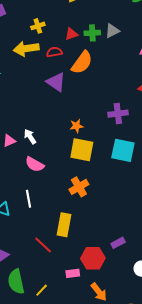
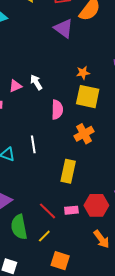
pink semicircle: (35, 164) -> (57, 110), moved, turned -120
red line: (43, 245) -> (48, 211), moved
pink rectangle: (73, 273) -> (71, 210), moved

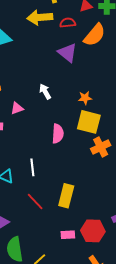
white arrow: (36, 82) -> (45, 92), moved
orange cross: (84, 134) -> (101, 147), moved
red line: (48, 211) -> (35, 201), moved

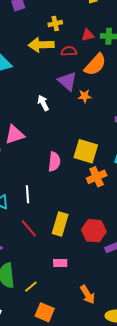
white arrow: (45, 92) -> (43, 103), moved
orange star: (85, 98) -> (85, 96), moved
pink triangle: (17, 108) -> (15, 135), size x1.5
red hexagon: (93, 231) -> (94, 231), moved

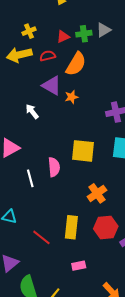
orange cross: (97, 177) -> (97, 193), moved
white line: (28, 194) -> (30, 178), moved

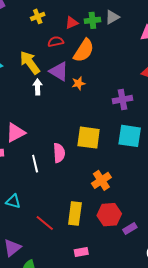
yellow arrow: (19, 55) -> (30, 63), moved, turned 65
white arrow: (32, 112) -> (38, 87), moved, turned 35

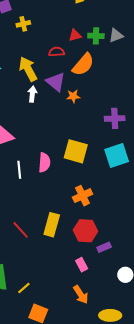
yellow cross: (38, 16) -> (23, 24), moved
cyan square: (130, 136) -> (117, 156), turned -35
pink rectangle: (81, 252) -> (82, 265), moved, turned 64

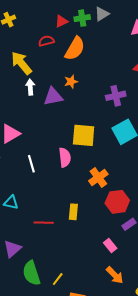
purple triangle: (56, 82) -> (53, 97), moved, turned -40
pink semicircle: (44, 162) -> (65, 157), moved
yellow rectangle: (52, 225) -> (73, 212), size x0.7
red line: (21, 230) -> (44, 223), turned -36
red hexagon: (86, 231) -> (117, 202), moved

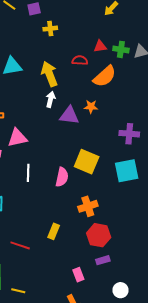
red line: (44, 223) -> (20, 245), moved
yellow line: (58, 279) -> (18, 291), turned 48

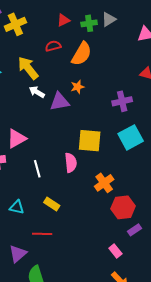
yellow cross: (50, 29) -> (15, 24), size x1.5
red triangle: (100, 46) -> (63, 20), moved
white arrow: (51, 99) -> (37, 92), turned -56
yellow rectangle: (54, 231) -> (52, 204), moved, turned -63
red line: (20, 245) -> (42, 234), moved

